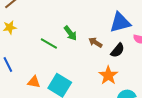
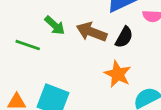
brown arrow: (95, 42) -> (92, 32), size x1.5

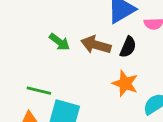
green line: (28, 45) -> (39, 91), moved

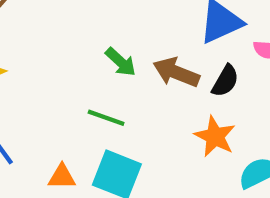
green line: (39, 91) -> (106, 118), moved

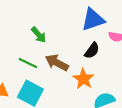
brown arrow: (176, 72) -> (57, 63), moved

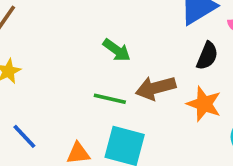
brown arrow: (57, 63) -> (156, 88), turned -30

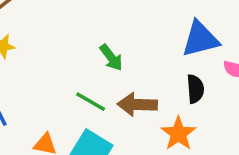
black semicircle: (207, 56) -> (195, 89), turned -44

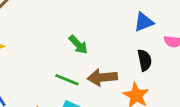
blue triangle: (200, 39) -> (144, 22), size x0.7

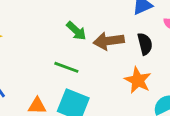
brown arrow: (102, 77) -> (109, 41), moved

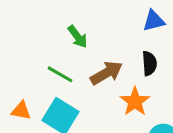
brown arrow: (109, 41) -> (106, 73), moved, turned 148

